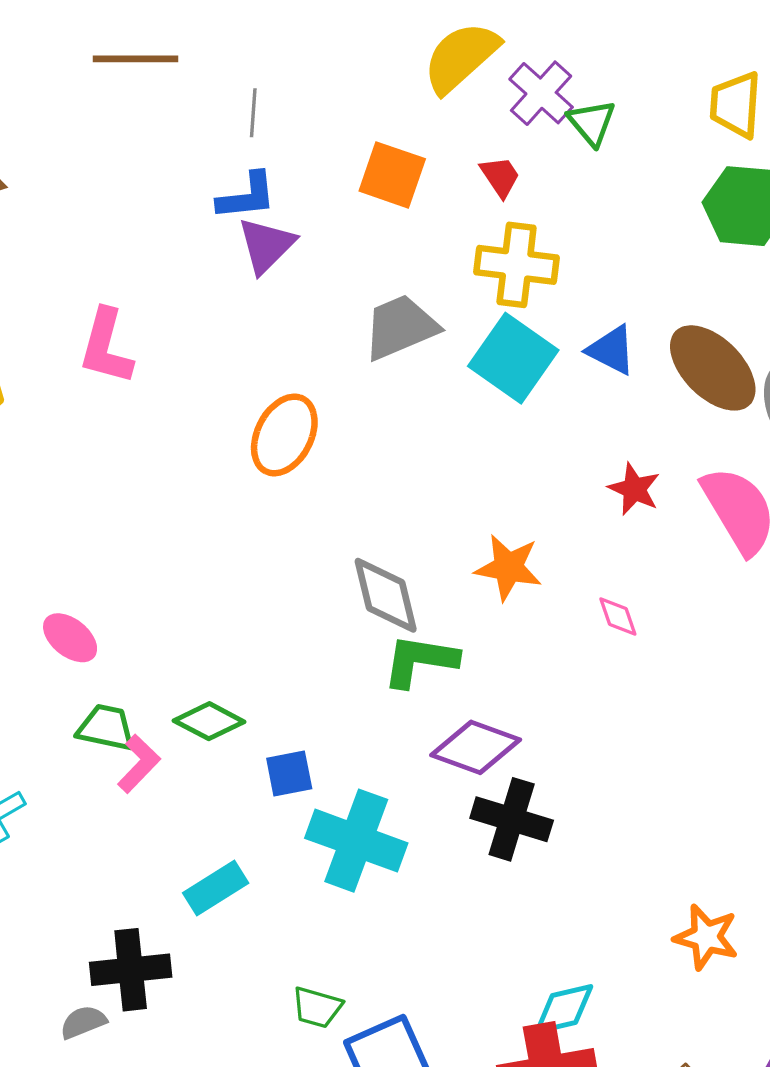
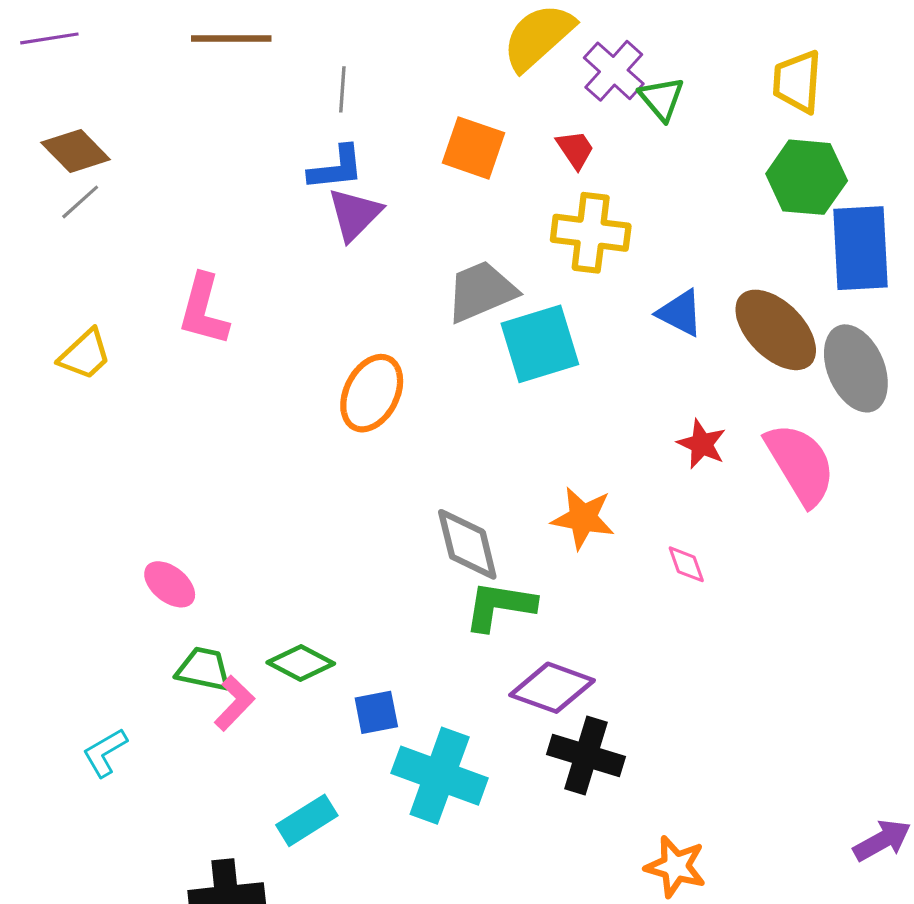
cyan square: (513, 358) -> (540, 344), moved, turned 38
orange star: (706, 937) -> (675, 867), moved

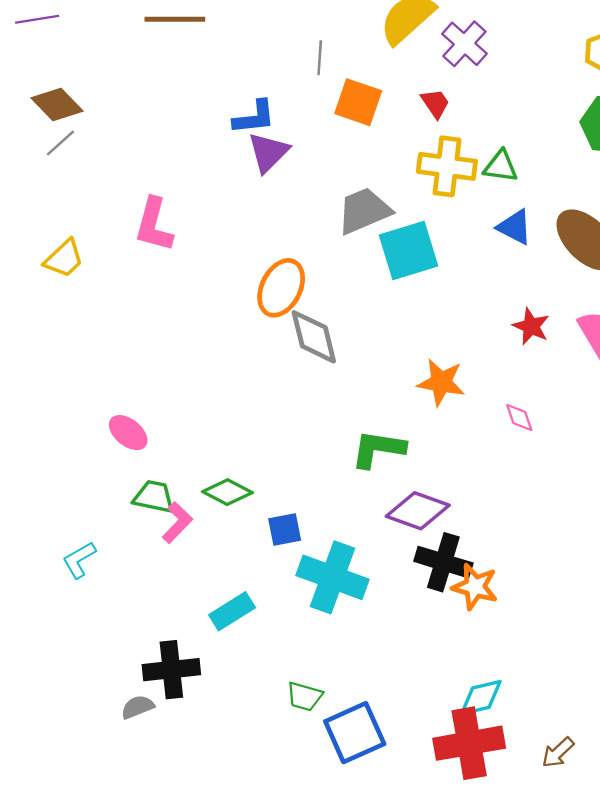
gray line: (342, 89) -> (320, 58), moved
green triangle: (662, 99) -> (501, 166), moved, turned -42
gray diamond: (467, 544) -> (314, 337), moved
orange star: (675, 867) -> (475, 587), moved

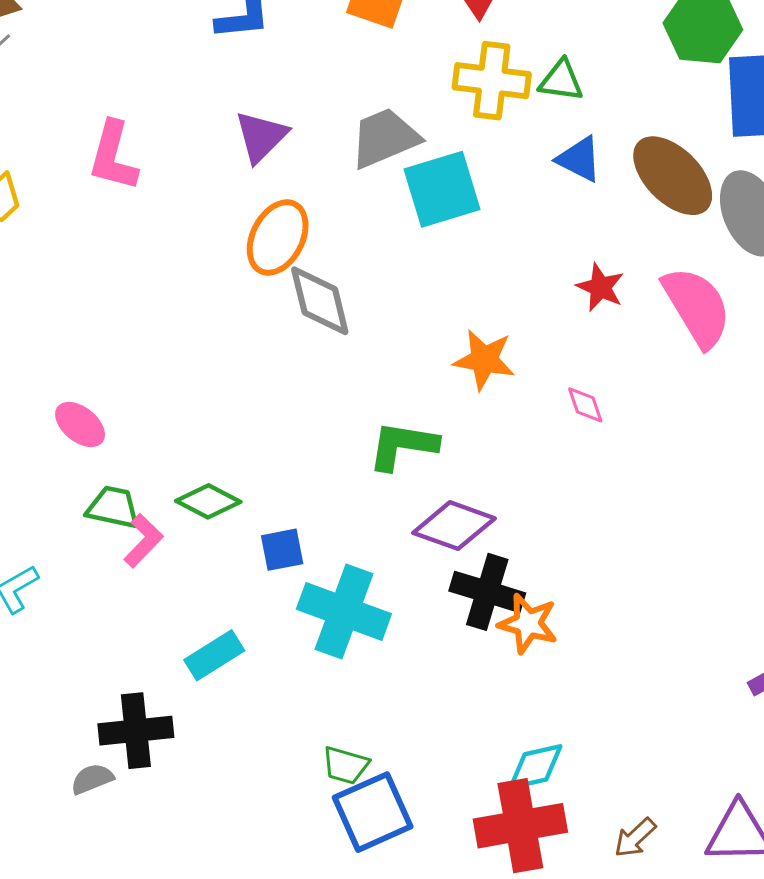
purple triangle: (268, 152) -> (261, 136), moved
green trapezoid: (304, 696) -> (345, 765), moved

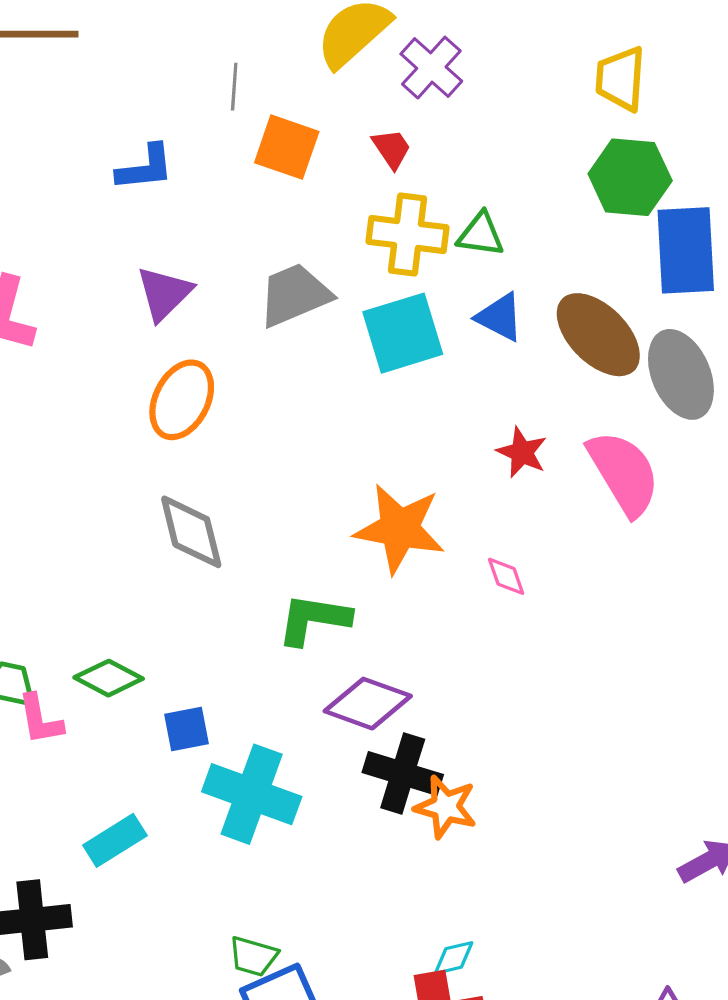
cyan square: (442, 189) -> (403, 333), moved
gray diamond: (320, 301) -> (191, 532), moved
orange star: (484, 360) -> (400, 529), size x1.4
pink L-shape: (143, 541) -> (40, 719), turned 126
cyan diamond: (535, 767) -> (454, 958), size x0.7

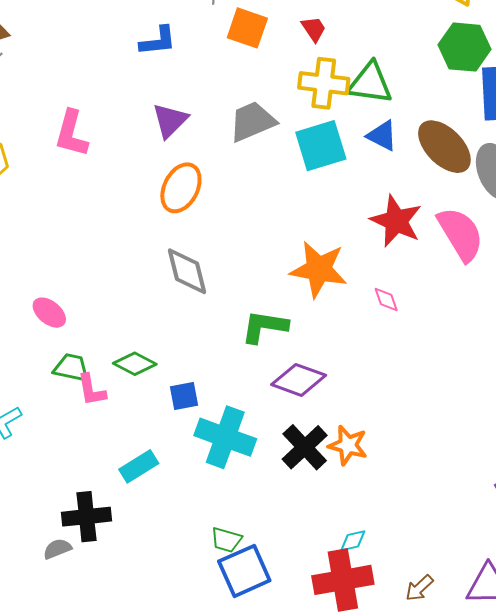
green triangle: (481, 234) -> (370, 83), size x1.5
red star: (522, 452) -> (396, 221), size x1.6
black cross: (403, 773) -> (305, 447), moved, turned 30

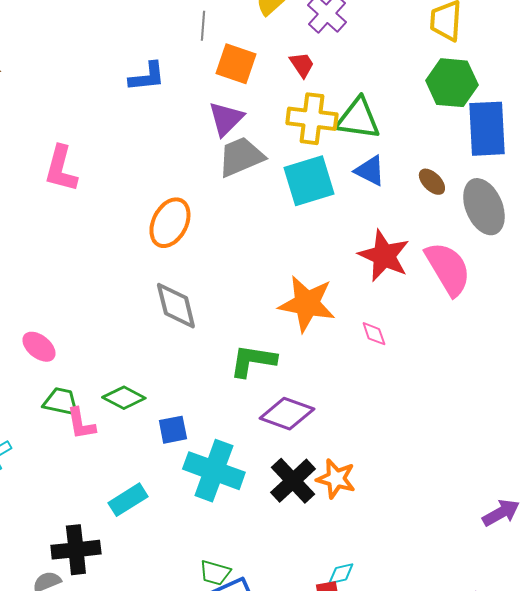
purple triangle: (170, 120) -> (226, 119), moved
brown ellipse: (444, 147) -> (432, 182), size x0.5

